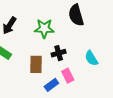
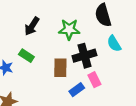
black cross: (59, 53) -> (84, 56), size x1.5
cyan semicircle: (91, 58) -> (114, 44), moved

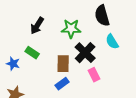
black cross: (84, 56) -> (85, 53), turned -30
blue rectangle: (77, 90) -> (62, 84), moved

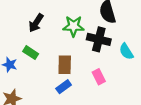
cyan semicircle: (112, 42) -> (126, 51), moved
black cross: (85, 53) -> (99, 39), moved, turned -30

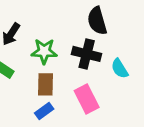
green star: (73, 26) -> (44, 51), moved
pink rectangle: (99, 77) -> (87, 99), size x1.5

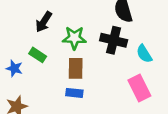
pink rectangle: (87, 99) -> (139, 88), moved
blue rectangle: (44, 111) -> (74, 93), turned 42

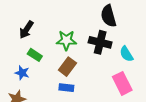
black arrow: (44, 22) -> (26, 30), moved
blue star: (14, 68) -> (22, 73), moved
brown rectangle: (76, 68) -> (67, 67), turned 36

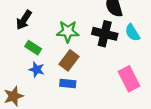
cyan semicircle: (126, 54) -> (132, 33), moved
blue star: (22, 73) -> (37, 70), moved

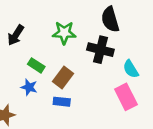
green star: (68, 31) -> (64, 33), moved
cyan semicircle: (132, 33) -> (131, 69), moved
green rectangle: (33, 48) -> (36, 65), moved

